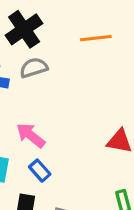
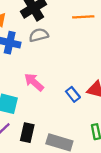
blue rectangle: (40, 171) -> (73, 94), moved

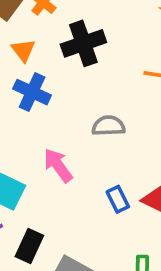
gray semicircle: (39, 35) -> (108, 126), moved

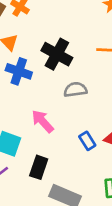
black cross: (83, 43) -> (57, 54), moved, turned -36
black rectangle: (29, 246) -> (39, 167), moved

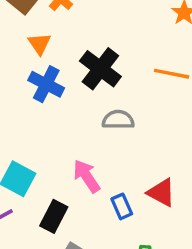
pink arrow: (43, 121) -> (87, 176), moved
blue rectangle: (87, 141) -> (122, 206), moved

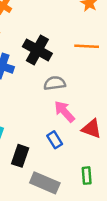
pink arrow: (87, 176) -> (64, 112), moved
blue rectangle: (122, 206) -> (55, 140), moved

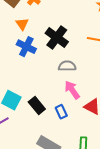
black rectangle: (20, 156) -> (37, 105), moved, turned -66

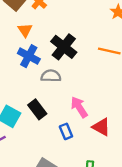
gray semicircle: (67, 66) -> (51, 76), moved
black rectangle: (37, 105) -> (37, 109), moved

